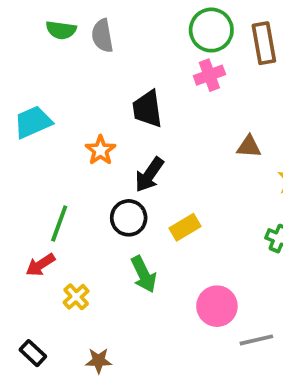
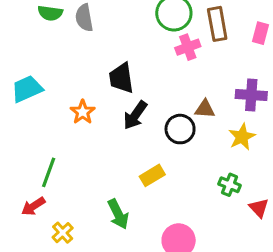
pink cross: (209, 75) -> (188, 47), moved
black arrow: (149, 175) -> (135, 115), moved
black circle: (129, 218) -> (180, 129), moved

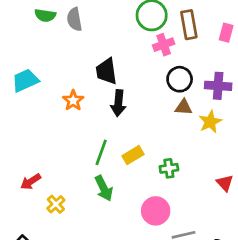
brown triangle: (205, 109) -> (184, 107), moved
black arrow: (135, 115) -> (118, 103), turned -30
black circle: (180, 129) -> (180, 79), moved
green line: (49, 172) -> (101, 152), moved
green cross: (230, 185) -> (169, 168), moved, turned -30

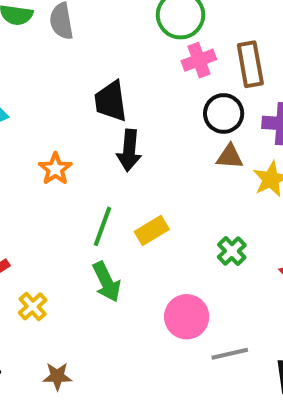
brown rectangle: (189, 25) -> (250, 64), moved
orange star: (73, 100) -> (55, 169), moved
green cross: (169, 168) -> (232, 251), moved, turned -36

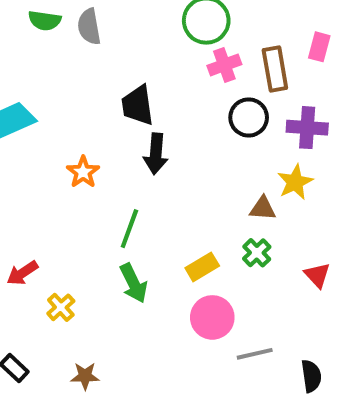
brown triangle: (230, 157) -> (263, 208), moved
yellow rectangle: (152, 231) -> (202, 267), moved

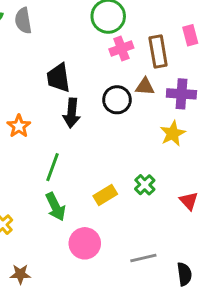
pink rectangle: (319, 47) -> (190, 35), turned -30
black circle: (249, 117) -> (117, 100), moved
brown triangle: (263, 208) -> (145, 87), moved
pink circle: (212, 317) -> (85, 243), moved

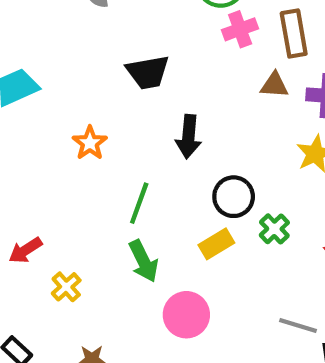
black trapezoid: (58, 78) -> (148, 72), turned -92
black circle: (117, 100) -> (234, 197), moved
black arrow: (72, 113) -> (189, 137), moved
gray line: (143, 258) -> (298, 325), moved, turned 30

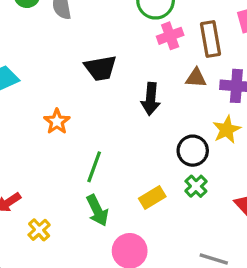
black arrow: (189, 137) -> (151, 99), moved
black circle: (234, 197) -> (193, 151), moved

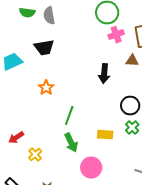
black trapezoid: (101, 68) -> (44, 48), moved
yellow rectangle: (152, 198) -> (105, 135), turned 35

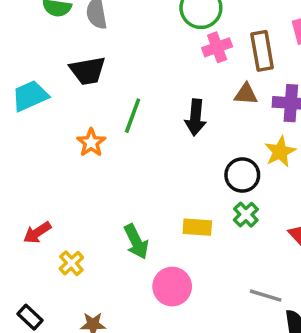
green line: (69, 116) -> (133, 116), moved

